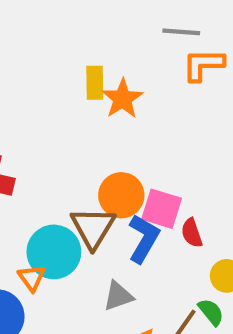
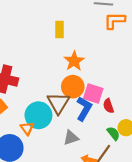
orange star: (122, 99) -> (74, 61), moved
green semicircle: (211, 312) -> (113, 133), moved

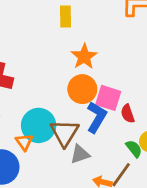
brown triangle: (58, 103) -> (64, 133), moved

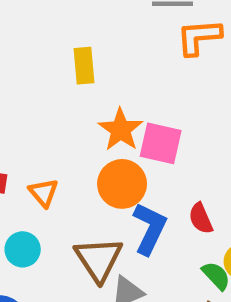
pink square: (108, 98) -> (161, 143), moved
cyan circle: (39, 125) -> (23, 249), moved, size x0.6
orange triangle: (24, 142) -> (44, 193), moved

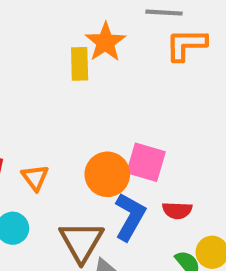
orange star: (121, 130) -> (105, 42), moved
pink square: (161, 143) -> (146, 162), moved
red semicircle: (201, 218) -> (177, 210), turned -68

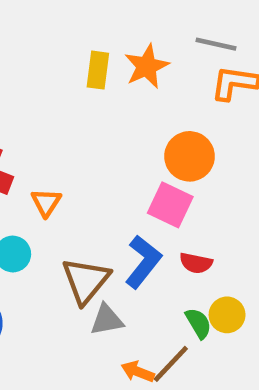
yellow rectangle: (80, 64) -> (98, 70), moved
orange circle: (107, 174) -> (190, 156), moved

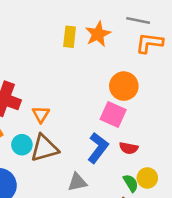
brown triangle: (86, 281) -> (44, 148), moved, turned 36

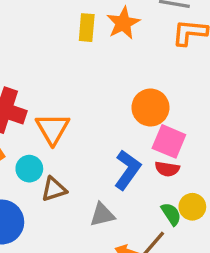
orange circle: (124, 86) -> (150, 108), moved
orange triangle: (41, 114) -> (53, 129), size x1.5
pink square: (113, 114) -> (169, 141), moved
brown triangle: (44, 148) -> (54, 189), moved, size x0.7

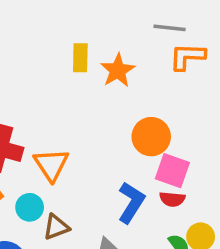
orange star: (123, 23) -> (118, 70), moved

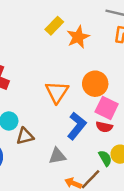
yellow rectangle: (80, 58) -> (54, 26), turned 36
orange triangle: (51, 165) -> (57, 92), moved

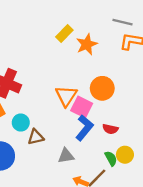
pink square: (107, 108) -> (82, 107), moved

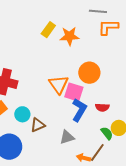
orange star: (87, 44) -> (69, 36), turned 30

